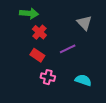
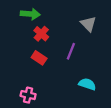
purple line: (68, 49) -> (71, 51), turned -42
pink cross: (48, 77) -> (28, 95), moved

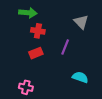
red cross: (41, 34) -> (38, 31), turned -32
red rectangle: (39, 58) -> (36, 53), turned -56

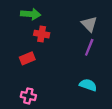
purple line: (65, 47) -> (89, 47), moved
red rectangle: (36, 53) -> (27, 58), moved

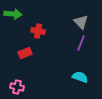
green arrow: (31, 14) -> (13, 14), moved
pink cross: (28, 96) -> (17, 87), moved

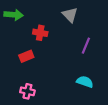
gray triangle: (81, 22) -> (70, 15), moved
pink cross: (17, 87) -> (27, 91), moved

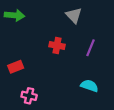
red cross: (40, 33) -> (57, 45), moved
red rectangle: (26, 56) -> (16, 67), moved

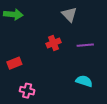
red cross: (57, 45) -> (54, 43), turned -32
purple line: (91, 48) -> (85, 45), turned 63

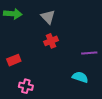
gray triangle: (69, 14) -> (48, 17), moved
purple line: (85, 45) -> (89, 53), moved

